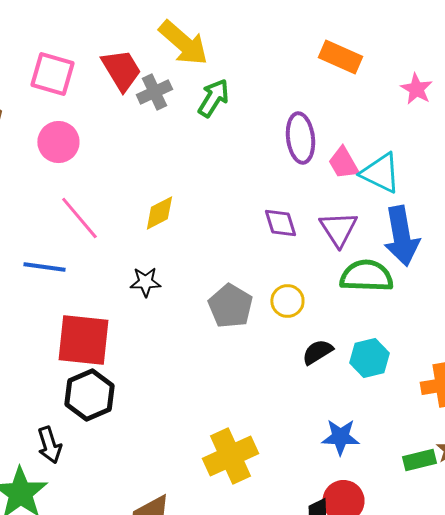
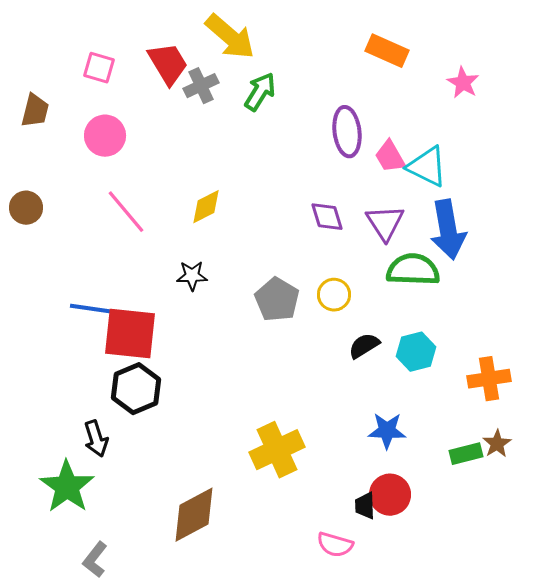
pink square: (52, 74) -> (99, 68), size x0.7
blue line: (44, 267) -> (91, 309), moved

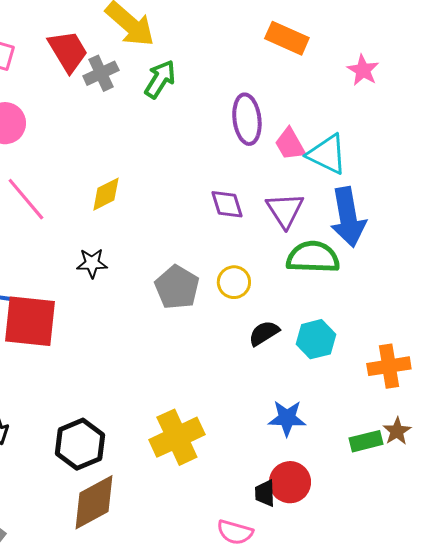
black hexagon: (136, 389) -> (80, 444), moved

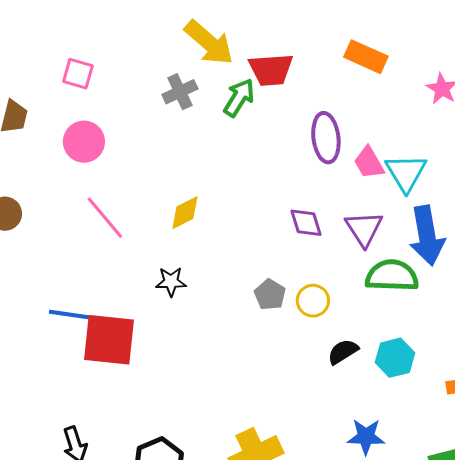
red trapezoid: (68, 51) -> (271, 70), moved, turned 117
cyan triangle: (327, 154) -> (406, 173), turned 33
gray pentagon: (177, 287) -> (270, 295), moved, size x0.7

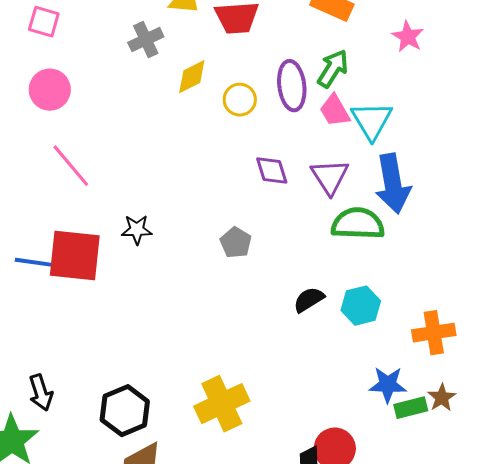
green arrow: (239, 98) -> (333, 69), moved
yellow diamond: (185, 213) -> (192, 77), moved
yellow circle: (313, 301) -> (240, 100), moved
red square: (109, 340) -> (75, 256), moved
blue star: (366, 437) -> (388, 385), moved

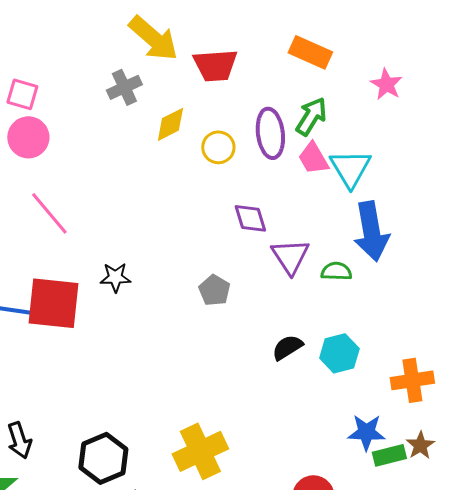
pink square: (44, 22) -> (22, 94), moved
purple triangle: (330, 177) -> (290, 256), moved
green semicircle: (358, 224) -> (336, 271), size x0.6

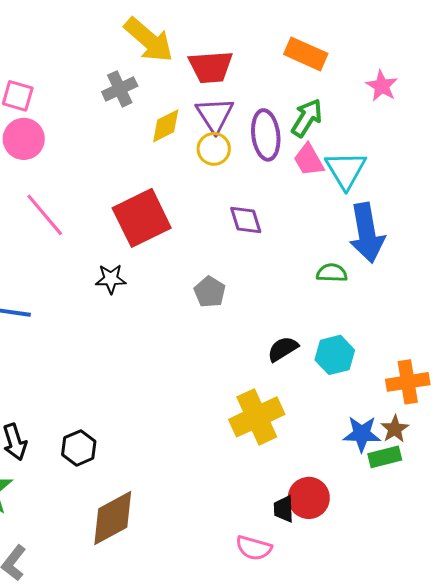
purple triangle: (290, 256) -> (215, 115), moved
red square: (53, 303) -> (142, 218), moved, turned -32
brown star: (420, 445) -> (395, 429), moved
yellow cross: (200, 451) -> (257, 417), moved
black hexagon: (103, 458) -> (79, 448), moved, size x0.7

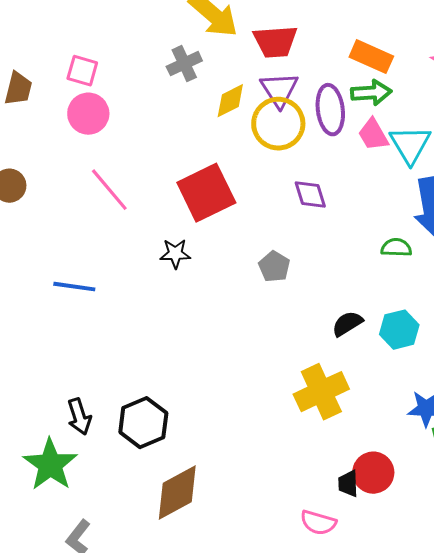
orange rectangle: (306, 54) -> (371, 57), moved
green arrow: (307, 118) -> (371, 93), turned 54
yellow circle: (214, 149) -> (278, 124), size x1.6
black hexagon: (79, 448) -> (143, 423), size x1.4

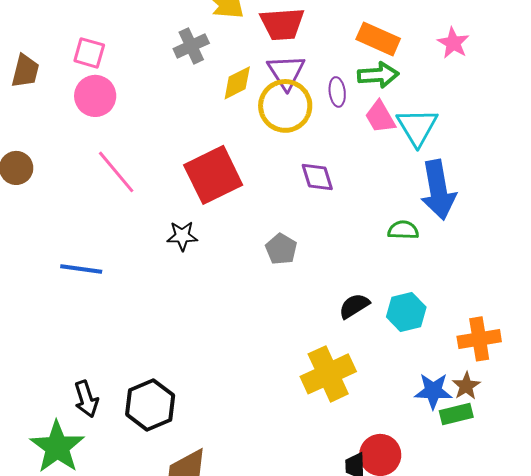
purple ellipse: (330, 110) -> (337, 92), size x0.6

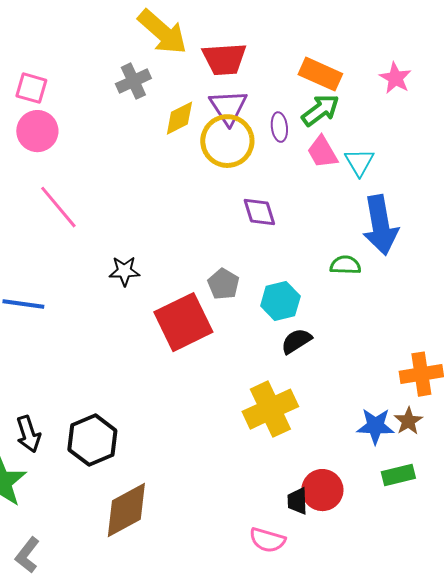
green arrow: (378, 75) -> (320, 110), turned -33
cyan triangle: (417, 127) -> (359, 162), size x0.7
red square: (213, 175) -> (183, 322), moved
cyan hexagon: (406, 312) -> (280, 301), moved
green rectangle: (456, 414) -> (398, 475), moved

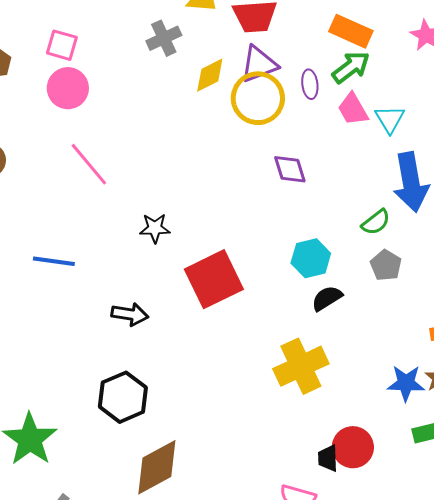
purple triangle: (228, 107) -> (259, 64), turned 42
green semicircle: (345, 265) -> (376, 222), turned 140
gray pentagon: (223, 284) -> (386, 265), moved
black arrow: (28, 434) -> (130, 314), moved, turned -63

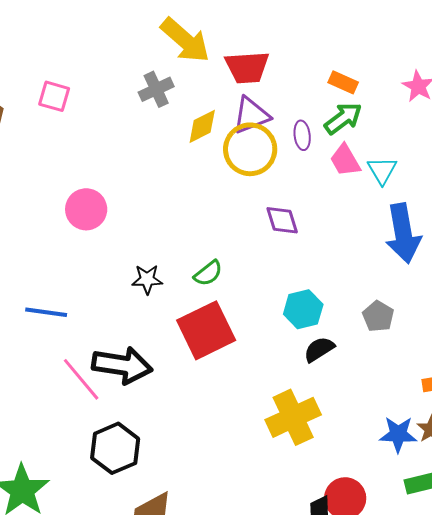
orange rectangle: (351, 31) -> (343, 82), size x0.7
pink circle: (68, 88) -> (86, 209), moved
pink line: (89, 164) -> (81, 379), moved
green semicircle: (376, 222) -> (208, 273), moved
black arrow: (130, 314) -> (122, 365), size x1.6

